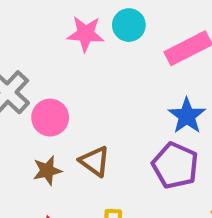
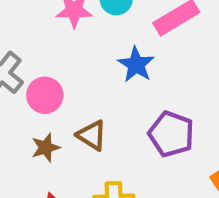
blue star: (187, 116) -> (136, 65), moved

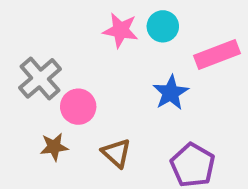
brown star: (46, 148) -> (54, 147), moved

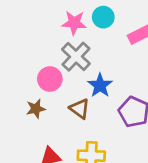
gray cross: (40, 78) -> (76, 57), moved
blue star: (171, 93) -> (100, 85), moved

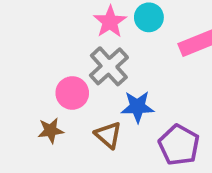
pink star: (74, 23) -> (110, 22), turned 30
blue star: (100, 85) -> (137, 107), turned 30

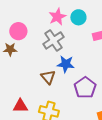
pink circle: (72, 93) -> (18, 31), moved
brown star: (51, 130) -> (10, 49), moved

